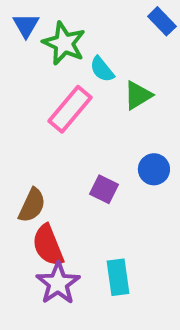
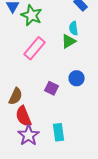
cyan semicircle: (102, 69) -> (74, 28), moved, turned 32

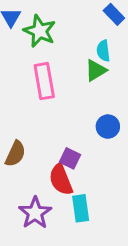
pink rectangle: (35, 48) -> (44, 81), turned -50
purple square: (52, 88) -> (70, 158), moved
red semicircle: (24, 116) -> (61, 180), moved

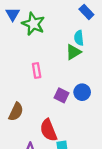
pink rectangle: (44, 81) -> (37, 70), moved, size x0.6
purple square: (70, 158) -> (62, 95), moved

